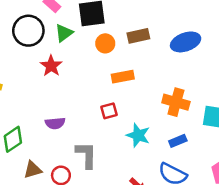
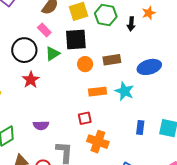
red star: (51, 66) -> (31, 80), moved
orange cross: (176, 102) -> (98, 142), moved
cyan star: (138, 135) -> (124, 91), moved
blue rectangle: (178, 141) -> (140, 127), moved, turned -64

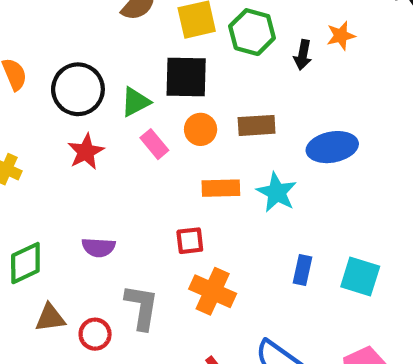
pink rectangle: (44, 30) -> (154, 144), moved

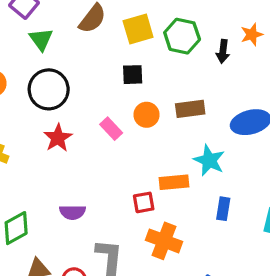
black square: (186, 77) -> (133, 75), size x0.6
green triangle: (135, 102) -> (41, 39), moved, turned -35
orange rectangle: (221, 188) -> (174, 182), moved
blue rectangle: (302, 270) -> (223, 209), moved

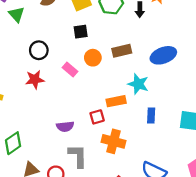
black circle: (49, 89) -> (39, 50), moved, size x0.7
red star: (58, 138) -> (35, 80), turned 30
purple semicircle: (72, 212) -> (65, 127), moved

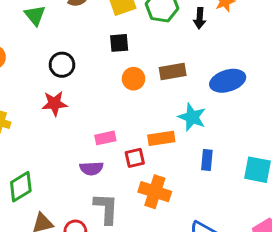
pink rectangle: (70, 69) -> (105, 138), moved, turned -56

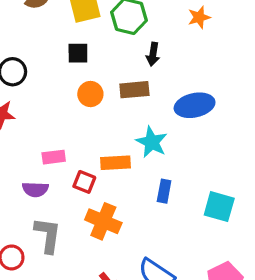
black arrow: (200, 18) -> (153, 54), moved
red square: (135, 158) -> (84, 182), turned 30

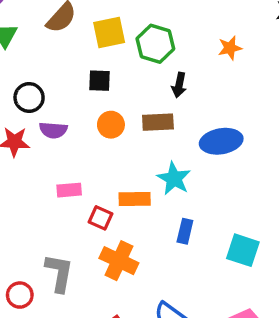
purple semicircle: (35, 189) -> (53, 130), moved

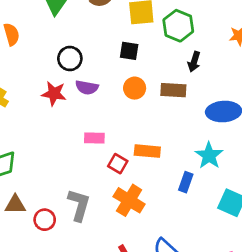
cyan star: (174, 179) -> (209, 156), moved

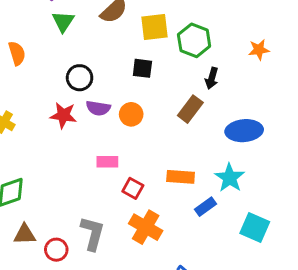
orange circle: (135, 88) -> (131, 114), moved
brown rectangle: (173, 90) -> (190, 109), turned -55
orange rectangle: (147, 151) -> (181, 177), moved
blue rectangle: (186, 182) -> (205, 207), turned 36

